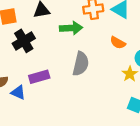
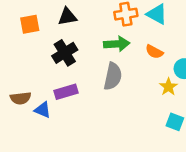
green arrow: (71, 28) -> (117, 44), moved
black cross: (24, 41) -> (65, 53), moved

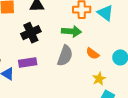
orange semicircle: (154, 52) -> (93, 54), moved
yellow star: (168, 87) -> (99, 79), moved

